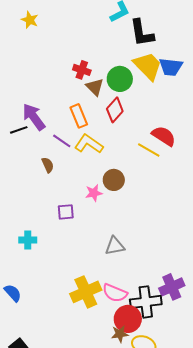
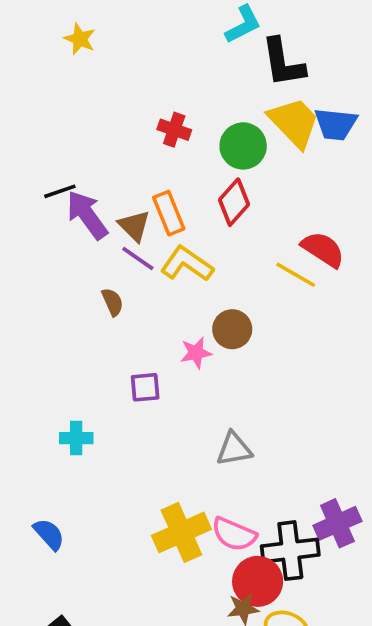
brown triangle: (95, 87) -> (134, 226), moved
black line: (19, 130) -> (60, 191), moved

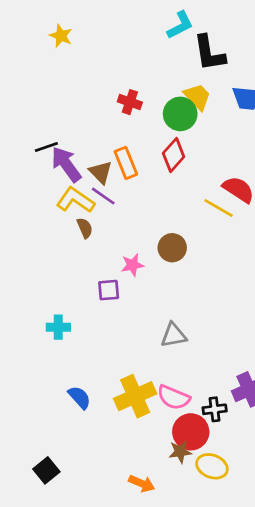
yellow trapezoid: (294, 122) -> (197, 97), moved, size x0.7
yellow L-shape: (187, 264) -> (76, 200), moved
pink star: (196, 353) -> (132, 265), moved
blue semicircle: (49, 534) -> (79, 397), moved
black cross: (290, 551) -> (215, 409), size x0.6

